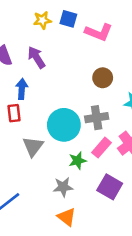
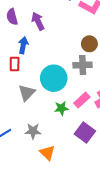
gray cross: (97, 118) -> (83, 65), moved
gray star: (63, 187) -> (33, 131), moved

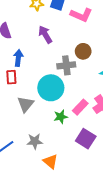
purple arrow: (38, 21) -> (45, 34), moved
gray cross: (83, 65) -> (66, 65), moved

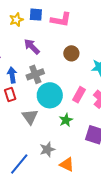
gray cross: (66, 65) -> (35, 74), moved
pink rectangle: (80, 107) -> (79, 95), moved

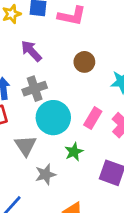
gray star: (47, 149) -> (45, 174), moved

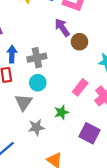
purple arrow: (31, 51) -> (62, 27), moved
cyan circle: (53, 118) -> (38, 83), moved, size x0.6

